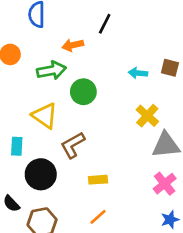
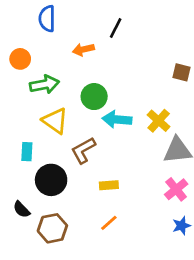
green arrow: (51, 70) -> (44, 84), moved
cyan arrow: (138, 73) -> (117, 119), moved, size x1.5

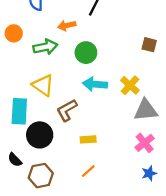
green arrow: (44, 84) -> (45, 47), moved
green circle: (94, 97) -> (86, 53), moved
cyan rectangle: (27, 152) -> (19, 111), size x1.6

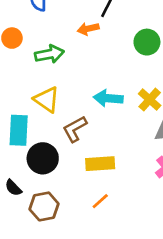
orange arrow: (67, 25) -> (88, 29), moved
green circle: (86, 53) -> (147, 42), moved
yellow rectangle: (88, 139) -> (100, 164), size x1.5

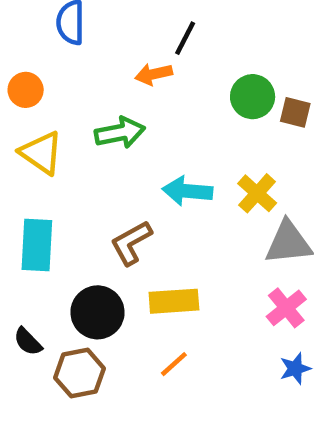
green arrow: (49, 54) -> (120, 133), moved
yellow triangle: (47, 100) -> (41, 153), moved
black circle: (43, 158) -> (97, 312), moved

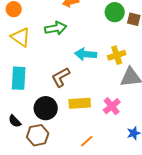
yellow cross: (257, 193) -> (117, 55), turned 30
pink cross: (286, 308) -> (112, 106), moved
orange line: (174, 364) -> (87, 141), moved

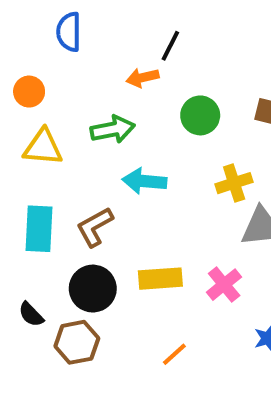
green circle: (115, 12) -> (200, 115), moved
yellow triangle: (21, 37) -> (43, 147), turned -30
cyan arrow: (86, 54) -> (144, 181), moved
brown L-shape: (61, 77) -> (95, 227), moved

